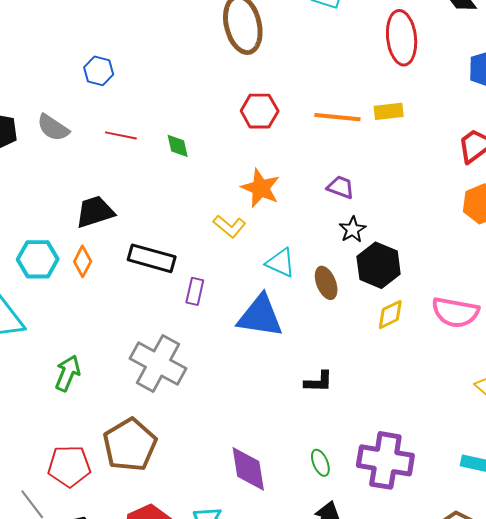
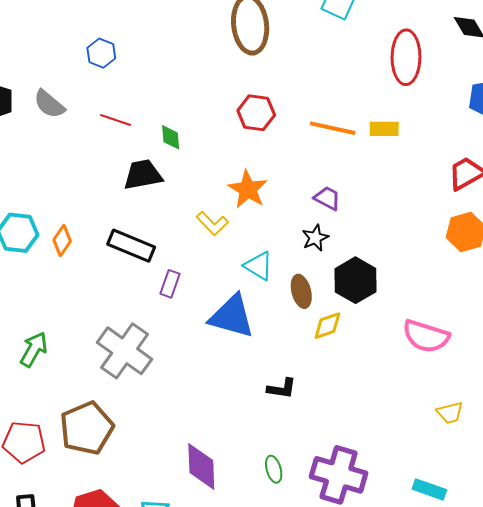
black trapezoid: (95, 212) -> (143, 175), moved
black star: (352, 230) -> (315, 238), moved
yellow diamond: (390, 315) -> (327, 326), moved

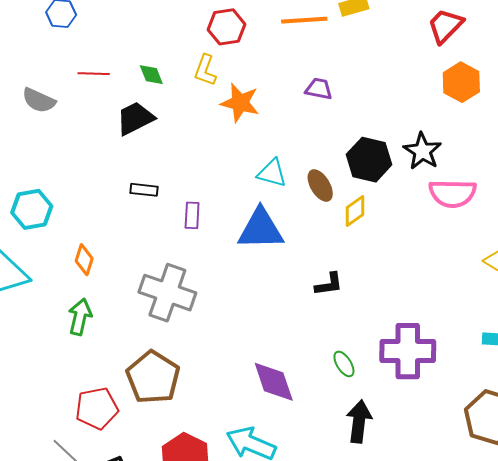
gray semicircle: (49, 104) -> (39, 100), moved
yellow L-shape: (212, 223) -> (205, 70), moved, turned 80
black star: (315, 238) -> (422, 151), moved, size x1.4
orange diamond: (62, 240) -> (84, 260), moved
black rectangle: (131, 246) -> (144, 190), size x0.6

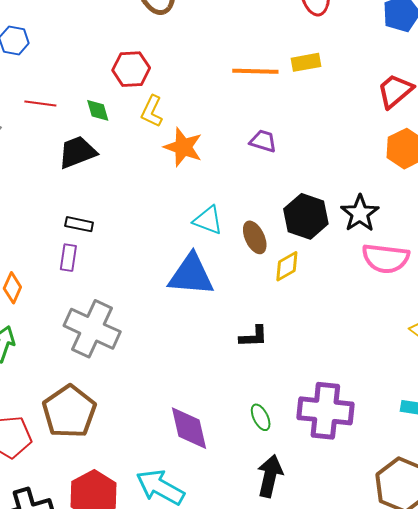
red hexagon: (226, 27) -> (131, 69), moved
purple rectangle: (192, 215) -> (68, 258), moved

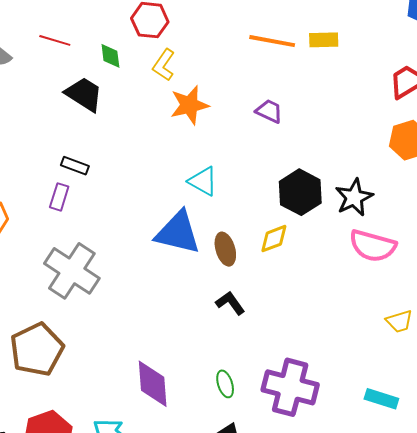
orange star: (183, 147) -> (189, 105), turned 30
black trapezoid: (77, 152) -> (84, 94), turned 45
brown ellipse: (255, 237) -> (225, 249), moved
black L-shape: (254, 337) -> (230, 303), turned -132

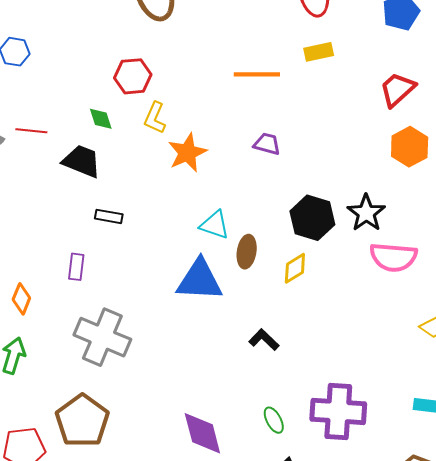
red line: (55, 40) -> (31, 131), moved
yellow rectangle: (324, 40) -> (319, 52), moved
black rectangle: (75, 166) -> (109, 216), moved
brown ellipse: (225, 249) -> (247, 252), moved, turned 36

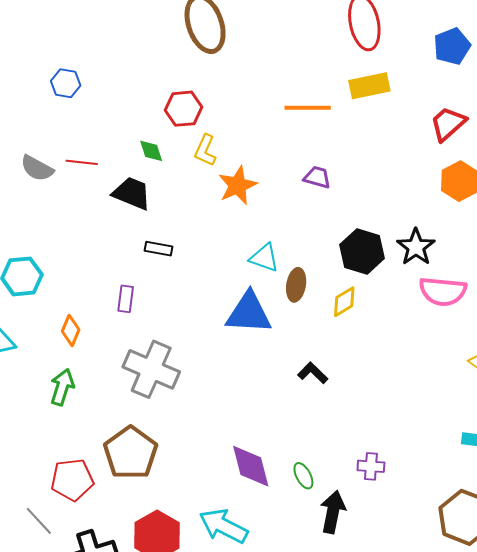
yellow rectangle: (319, 52) -> (369, 86), size x1.4
purple cross: (338, 411) -> (371, 466), moved, size x0.5
green ellipse: (274, 420) -> (303, 476), moved

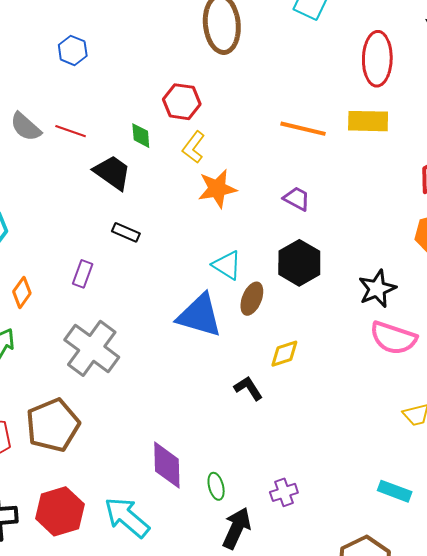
black hexagon: (362, 251) -> (299, 263), moved
yellow diamond: (344, 302) -> (284, 354), moved
purple cross: (371, 466) -> (284, 492), turned -36

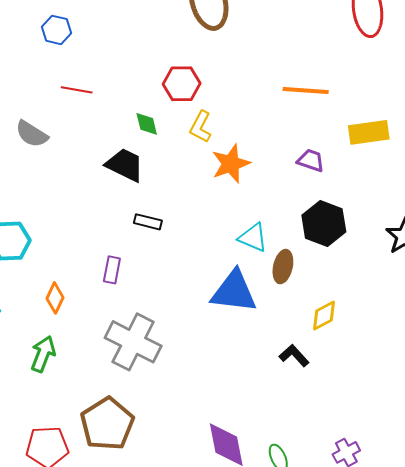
blue hexagon: (73, 50) -> (57, 30), moved
yellow rectangle: (368, 121) -> (369, 132), moved
red line: (71, 131) -> (77, 90), moved

